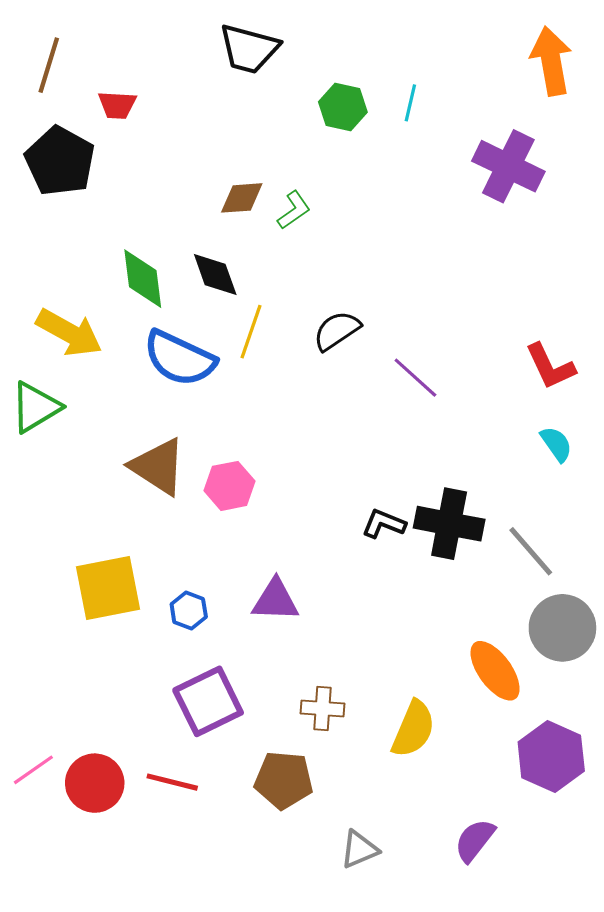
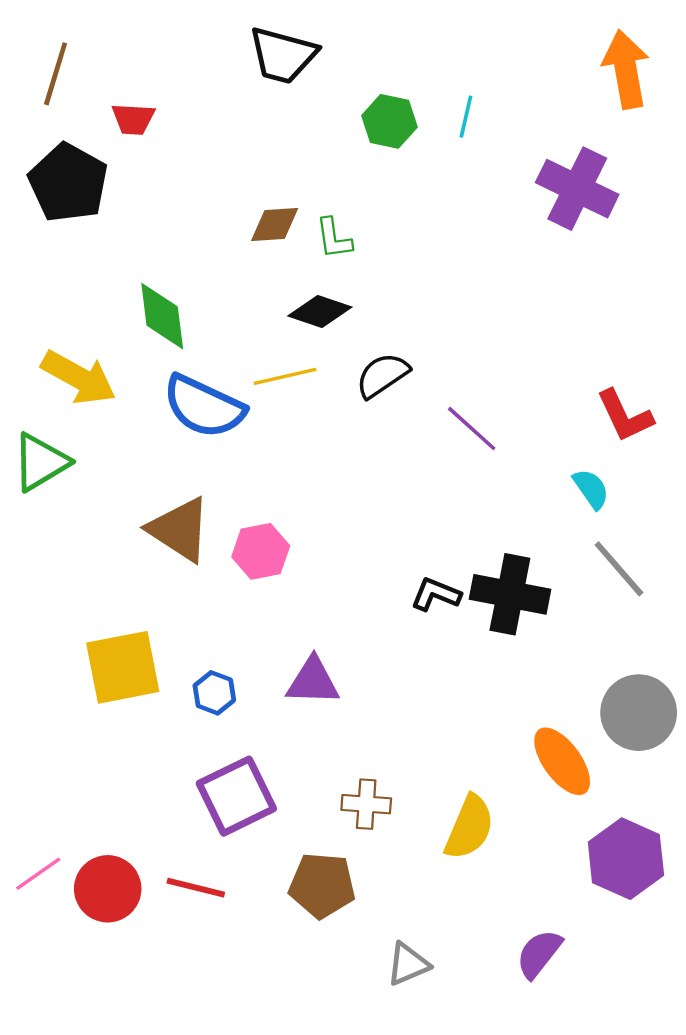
green L-shape: (294, 210) -> (334, 238), turned 117
black diamond: (215, 274) -> (320, 311), moved, turned -52
yellow line: (251, 332) -> (285, 376), turned 58
cyan semicircle: (556, 444) -> (591, 489), moved
gray line: (531, 551) -> (619, 569), moved

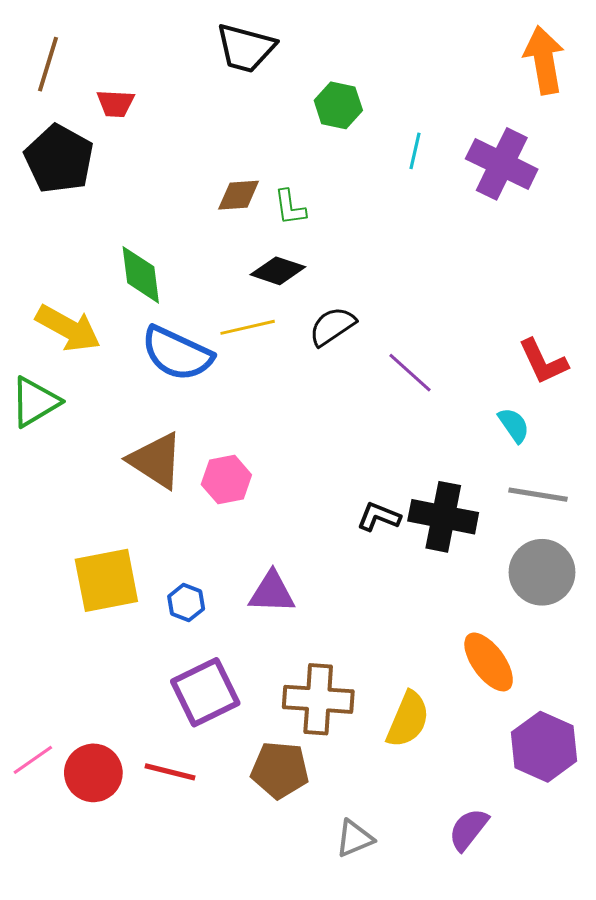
cyan line: (466, 117) -> (415, 151), moved
gray line: (619, 569) -> (538, 495), turned -40
gray circle: (639, 713) -> (542, 572), moved
brown cross: (366, 804) -> (318, 699), size x1.6

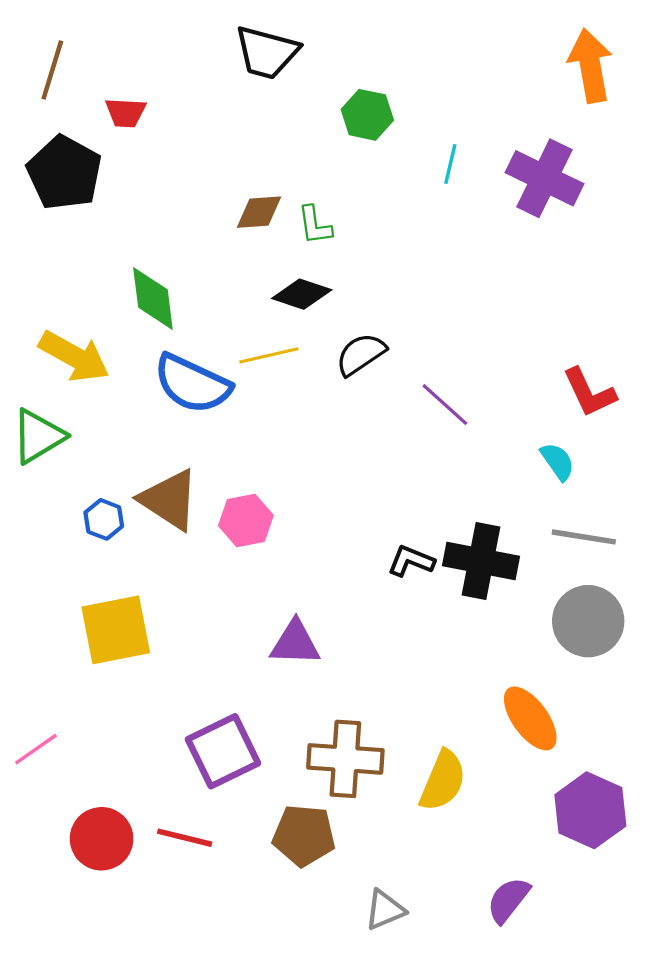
blue hexagon: (186, 603) -> (104, 519), moved
pink line: (33, 760) -> (36, 749), moved

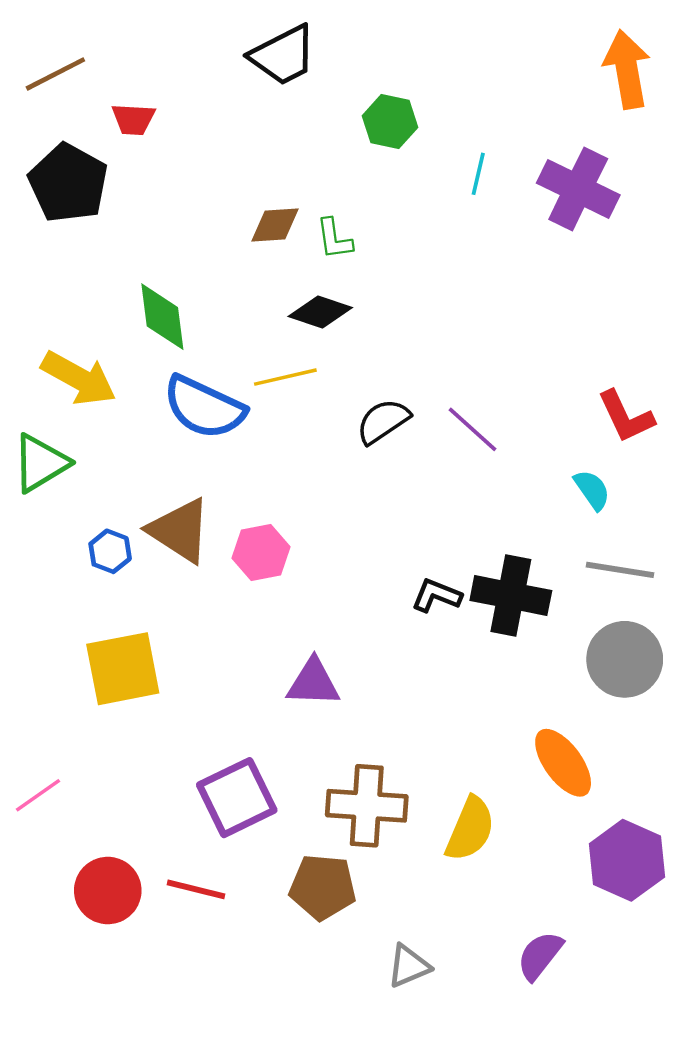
black trapezoid: (267, 52) -> (283, 55), turned -42
brown line: (52, 70) -> (55, 74), turned 46
black semicircle: (361, 354) -> (383, 421), moved

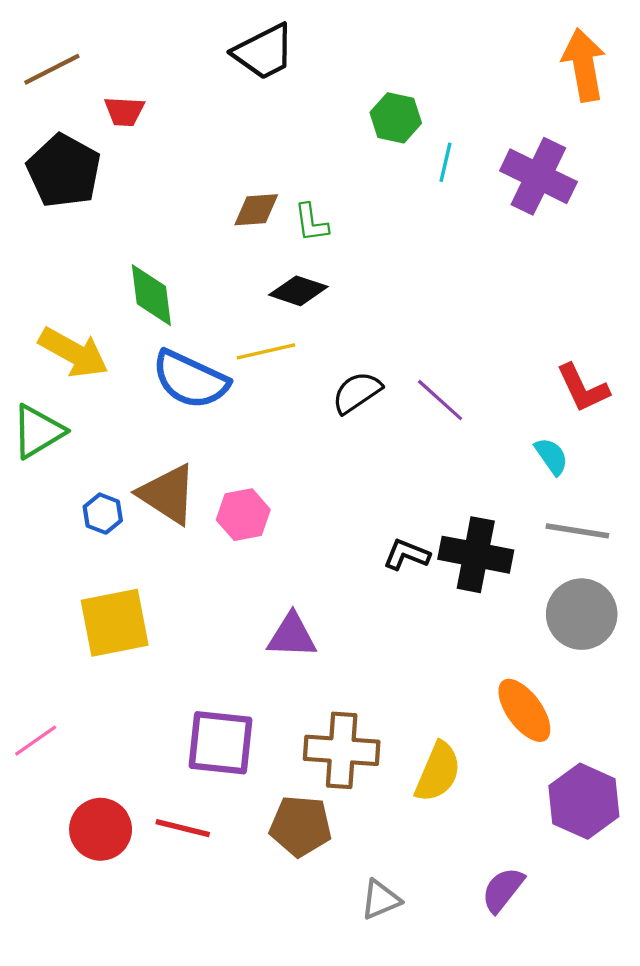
green hexagon: (390, 122) -> (396, 118), moved
purple square: (237, 798) -> (221, 743), turned 32

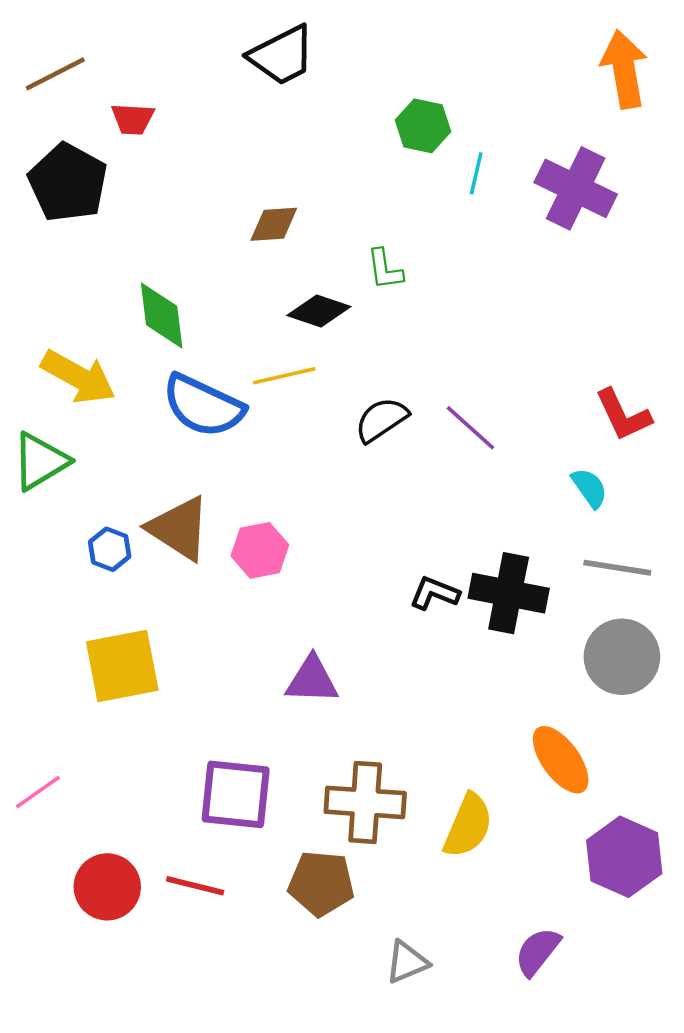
green L-shape: (311, 223) -> (385, 269), moved

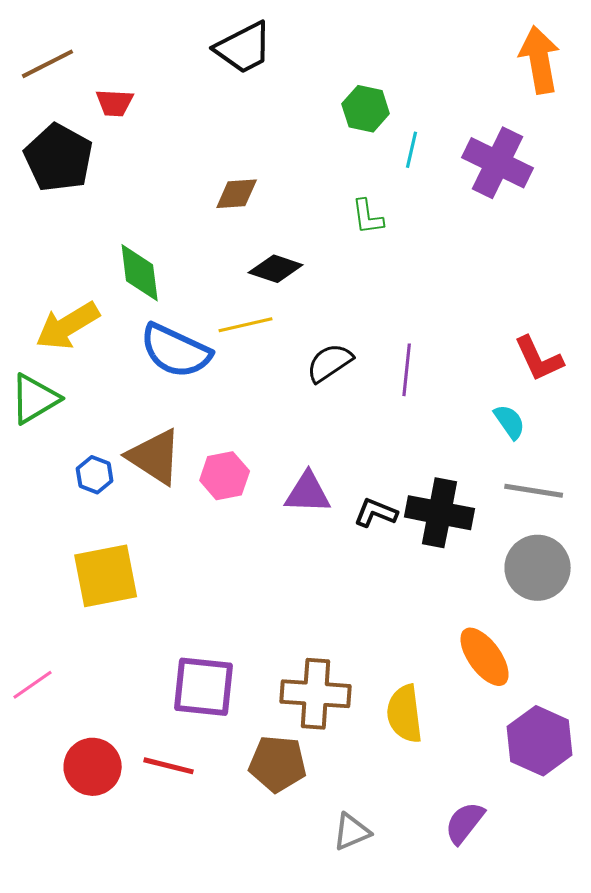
green L-shape: (385, 269) -> (368, 217), moved
yellow arrow: (78, 377) -> (68, 326), turned 120
purple line: (470, 428) -> (407, 370), turned 54
purple triangle: (312, 680) -> (308, 493), moved
yellow semicircle: (468, 826) -> (405, 714), turned 150

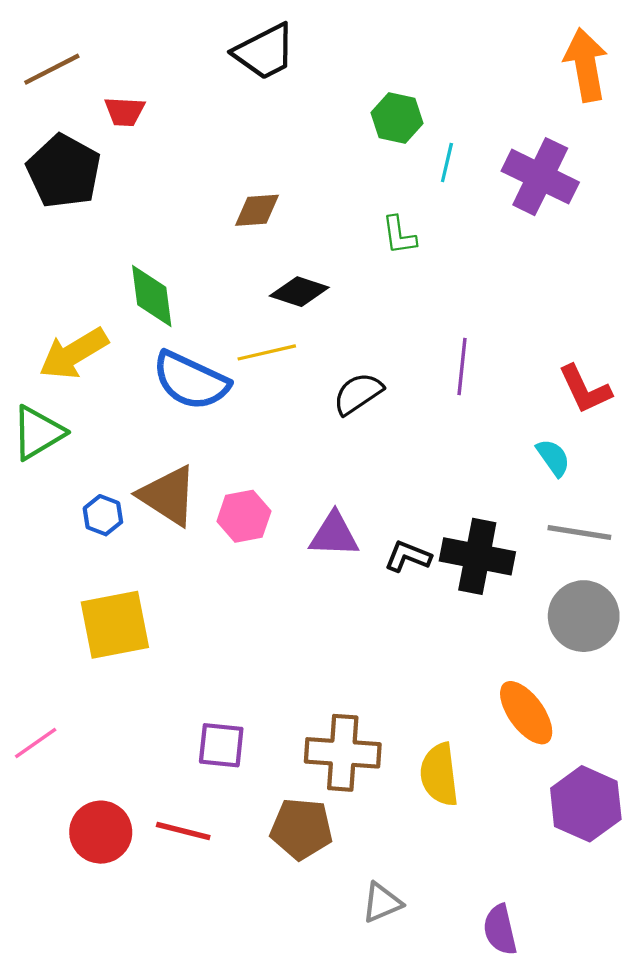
purple line: (407, 370) -> (462, 367), moved
purple square: (204, 687) -> (221, 745), size x0.7
purple semicircle: (465, 823) -> (500, 930), moved, turned -51

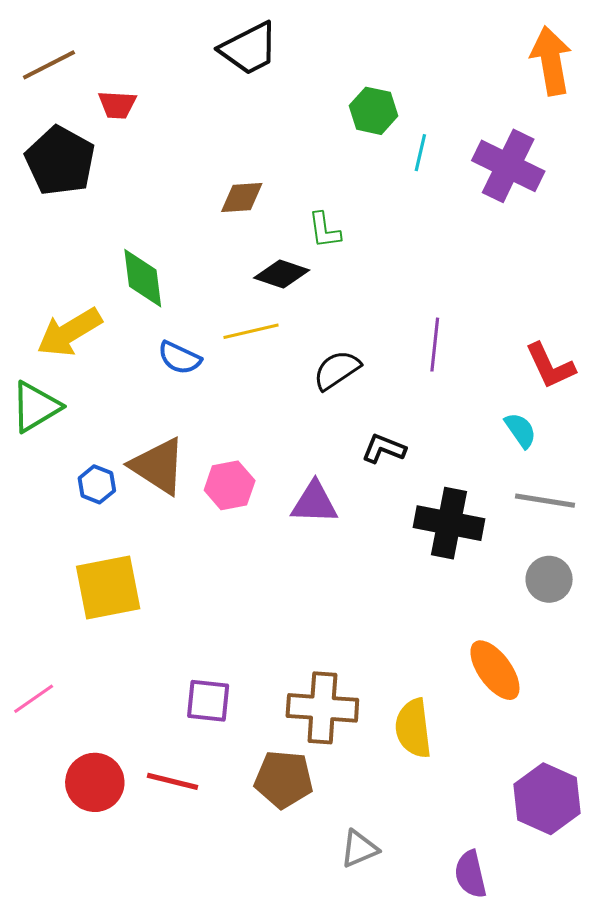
green L-shape: (399, 235) -> (324, 230), moved
blue semicircle: (191, 381) -> (180, 358), size x0.6
black L-shape: (408, 556) -> (384, 449), moved
gray circle: (584, 616) -> (549, 579), size x0.7
purple hexagon: (586, 804) -> (547, 799), moved

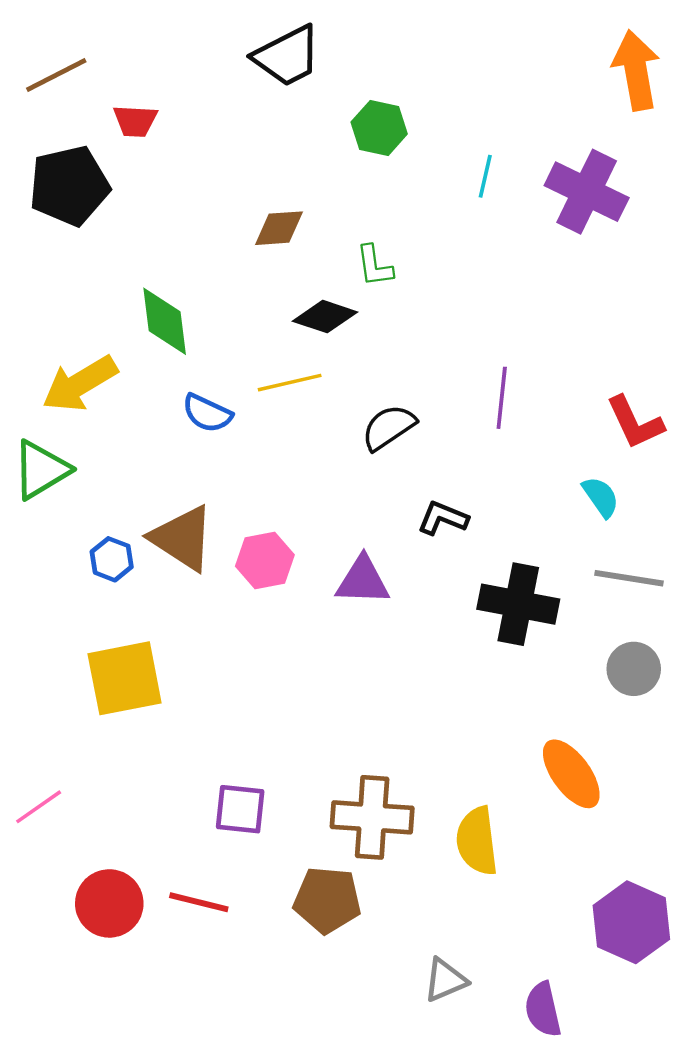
green hexagon: (373, 111) -> (379, 128), moved
black pentagon: (60, 161) -> (69, 186), turned 30
gray triangle: (359, 849) -> (445, 980), moved

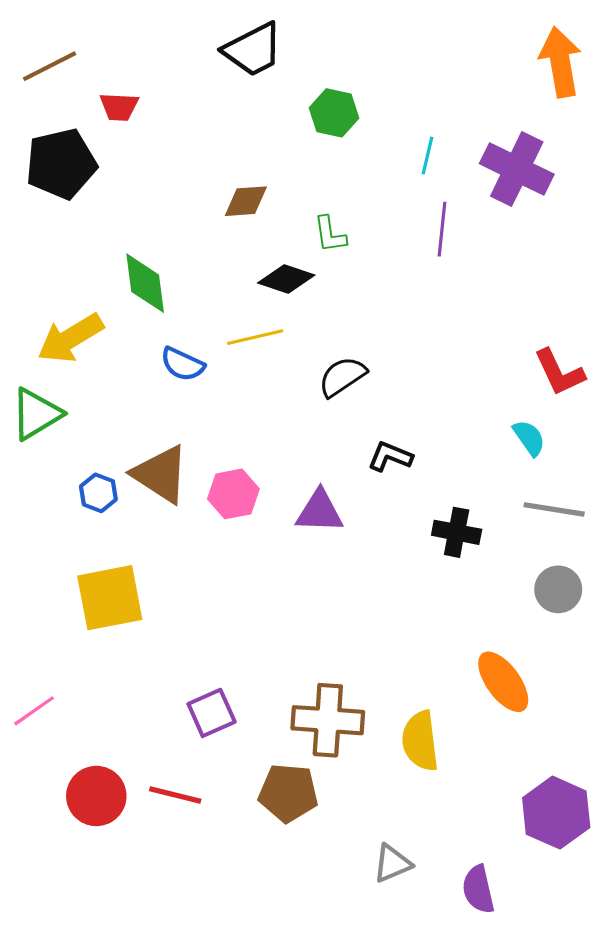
purple line: (502, 398) -> (442, 229), moved
black cross: (518, 604) -> (457, 532), size x0.7
purple square: (240, 809) -> (212, 713), turned -30

